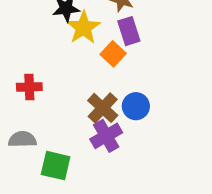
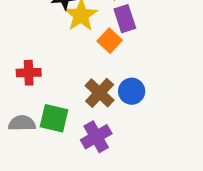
purple cross: (106, 136) -> (96, 137), moved
green square: (56, 166) -> (54, 118), moved

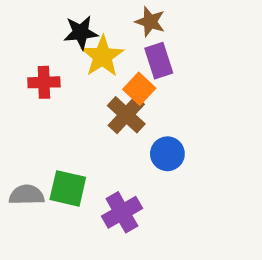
red cross: (29, 73) -> (44, 82), moved
brown cross: (100, 93) -> (126, 115), moved

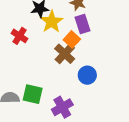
red cross: (44, 82) -> (20, 36), turned 35

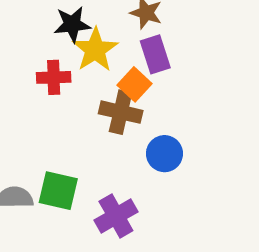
red cross: (20, 36) -> (54, 77), moved, turned -35
brown cross: (65, 54) -> (121, 112), turned -30

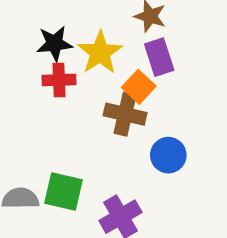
black star: (72, 24) -> (54, 44), moved

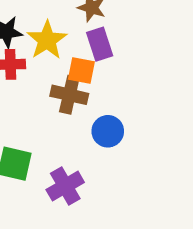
orange square: (139, 87) -> (81, 70), turned -32

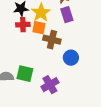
orange square: (81, 70) -> (39, 28), moved

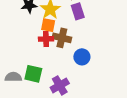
red cross: (23, 25) -> (46, 39), moved

